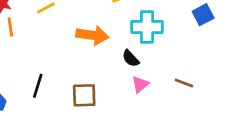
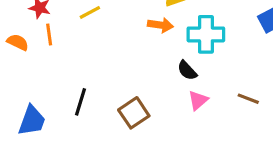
orange arrow: (92, 35) -> (160, 25), moved, size x0.7
brown square: (84, 95) -> (134, 113), turned -32

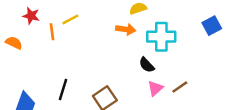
orange line: (49, 34) -> (52, 32), moved
brown line: (248, 99) -> (180, 87), moved, turned -56

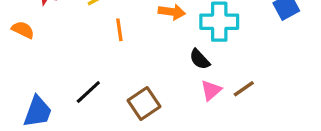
orange line: (52, 32) -> (119, 30), moved
black line: (63, 89) -> (88, 92), turned 30

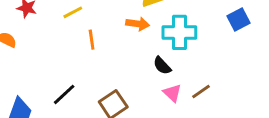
pink triangle: (211, 90) -> (172, 93), turned -36

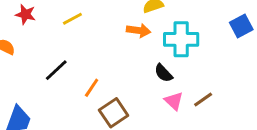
orange line: (92, 40) -> (92, 88), moved, turned 42
black line: (64, 94) -> (56, 70), moved

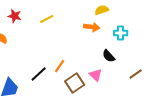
cyan cross: (181, 39) -> (121, 33), size x0.6
black line: (56, 70) -> (39, 74), moved
pink triangle: (174, 101) -> (96, 75), moved

